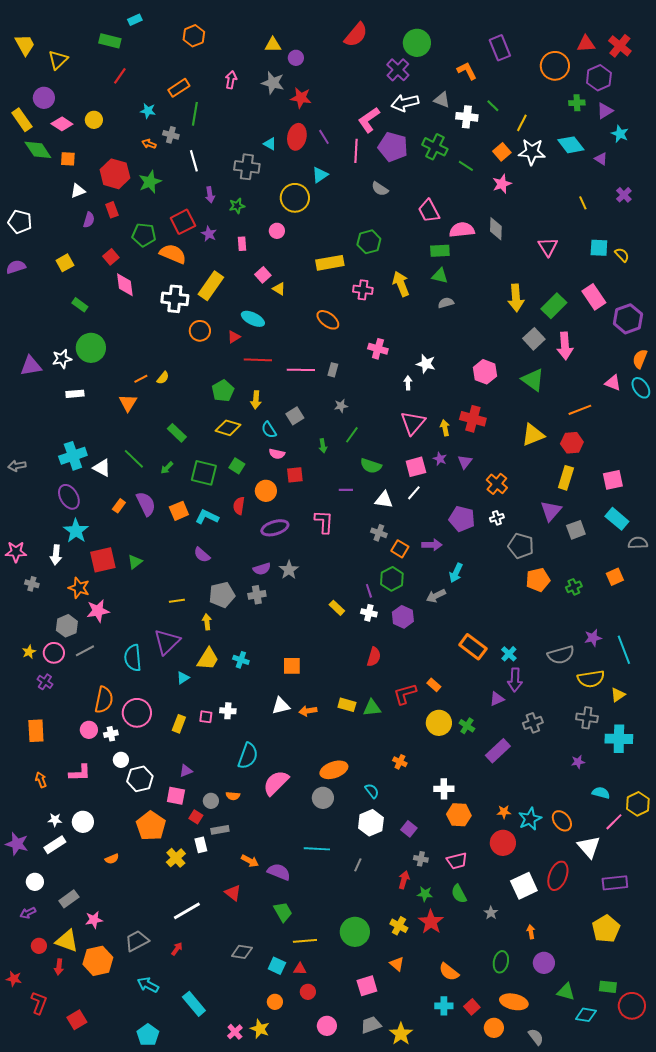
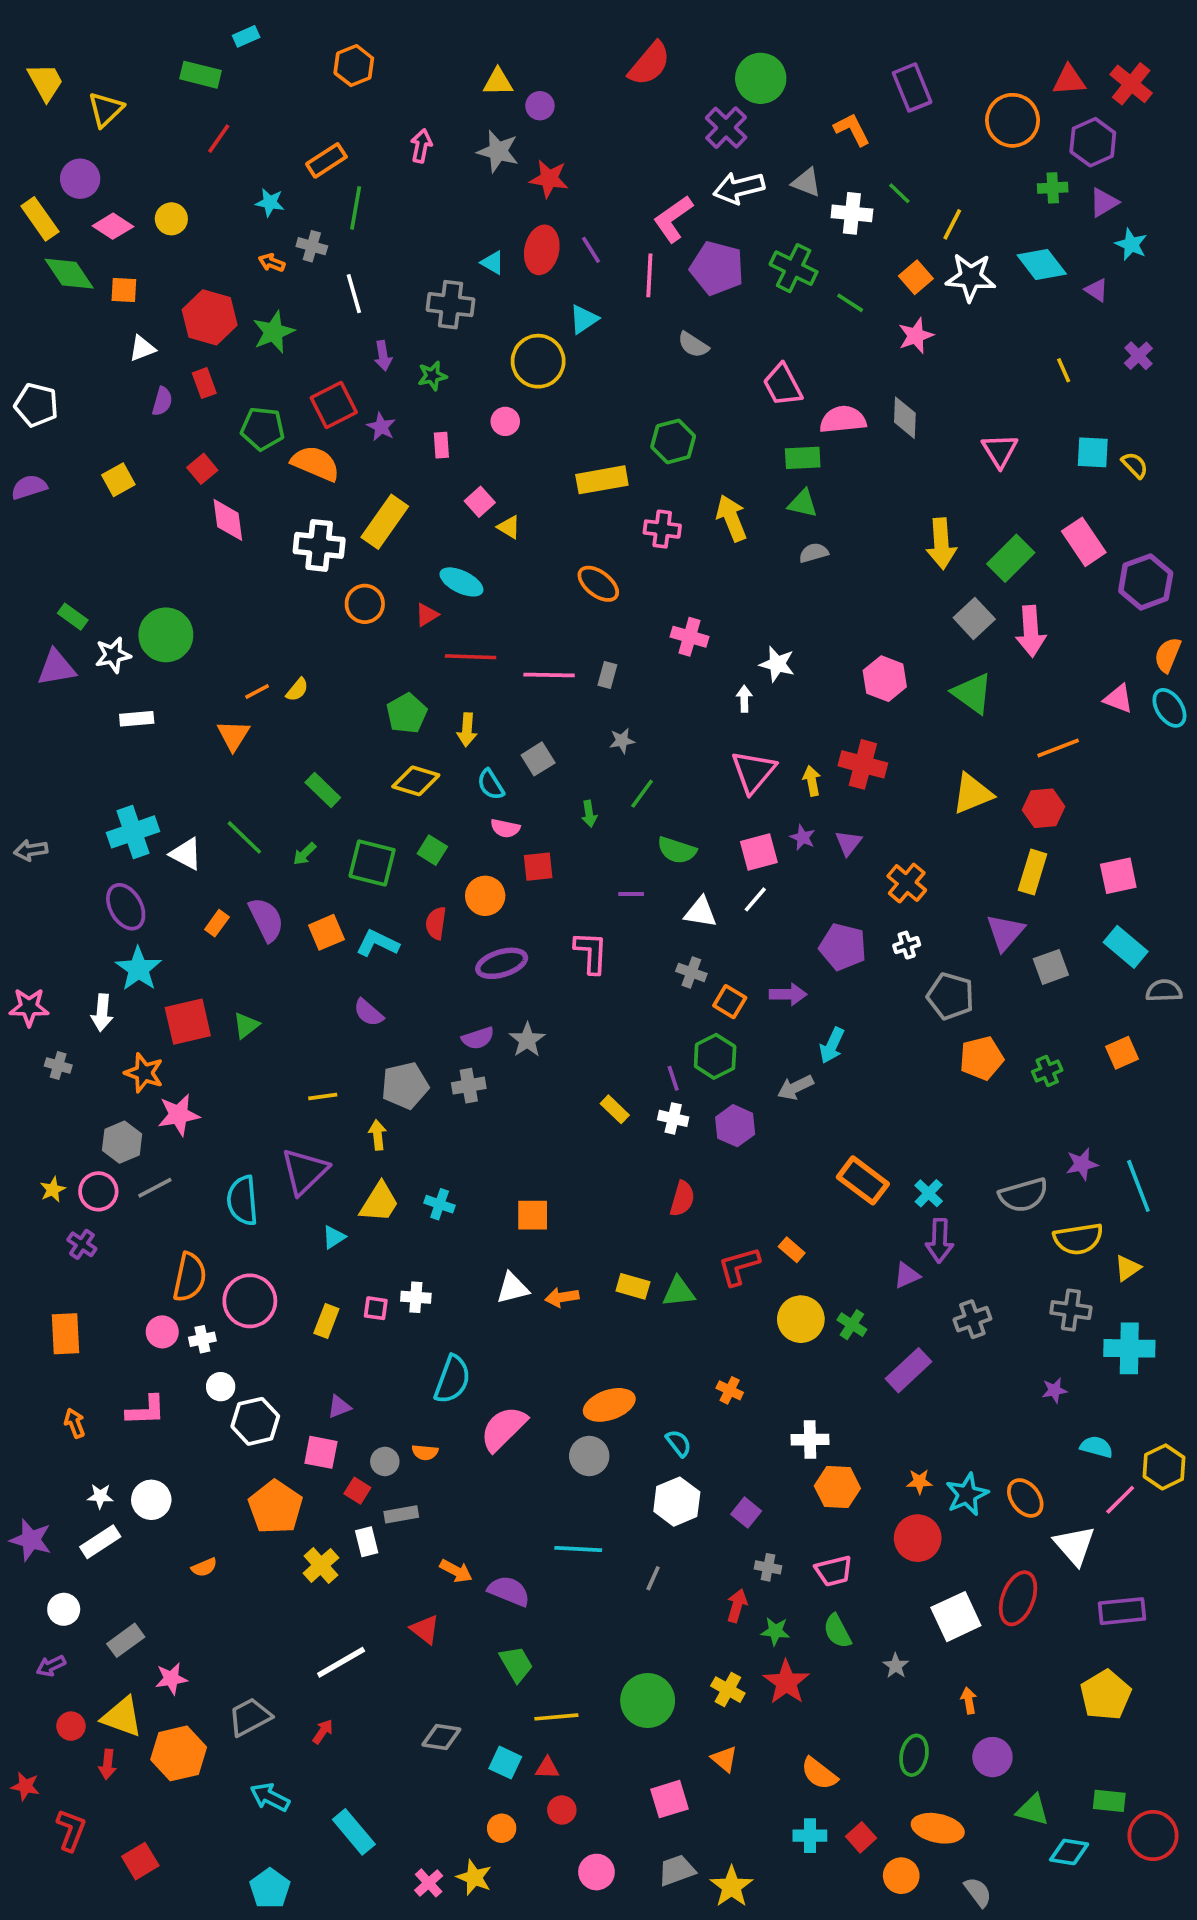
green rectangle: (80, 305) -> (73, 617), moved

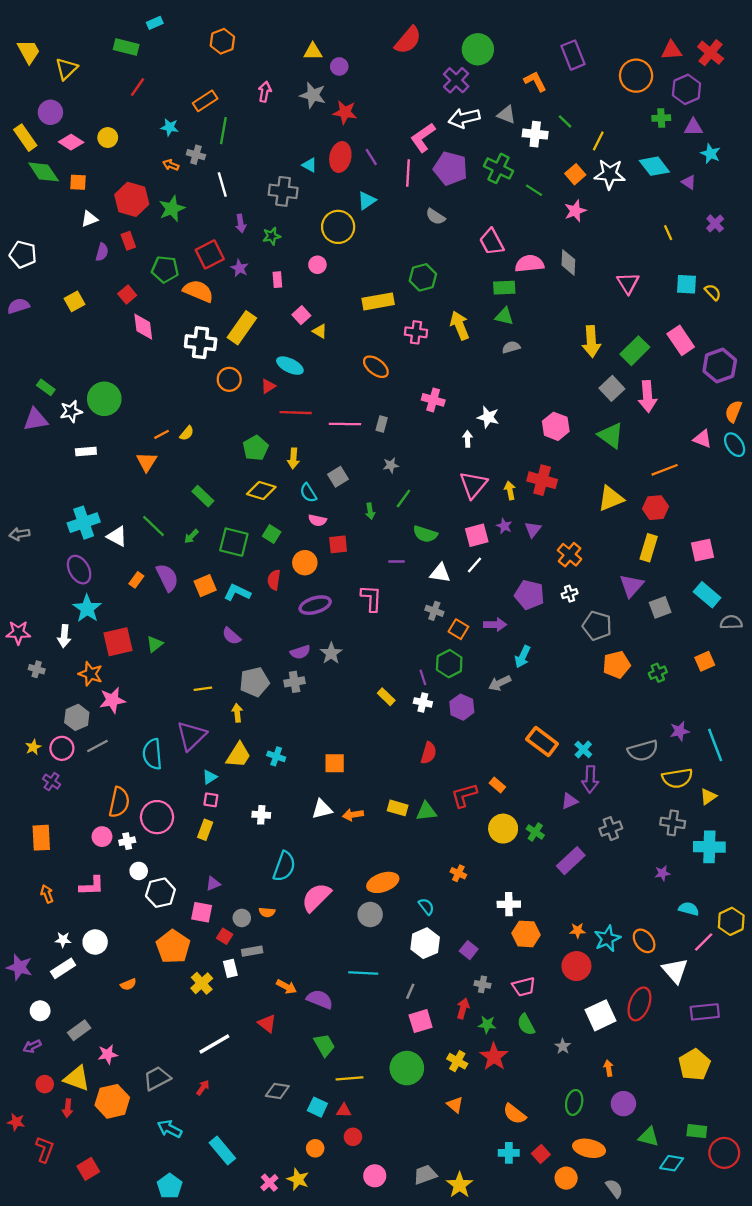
purple triangle: (1104, 202) -> (693, 127), turned 30
pink square: (376, 1308) -> (211, 800), moved
pink square: (669, 1799) -> (421, 1021), moved

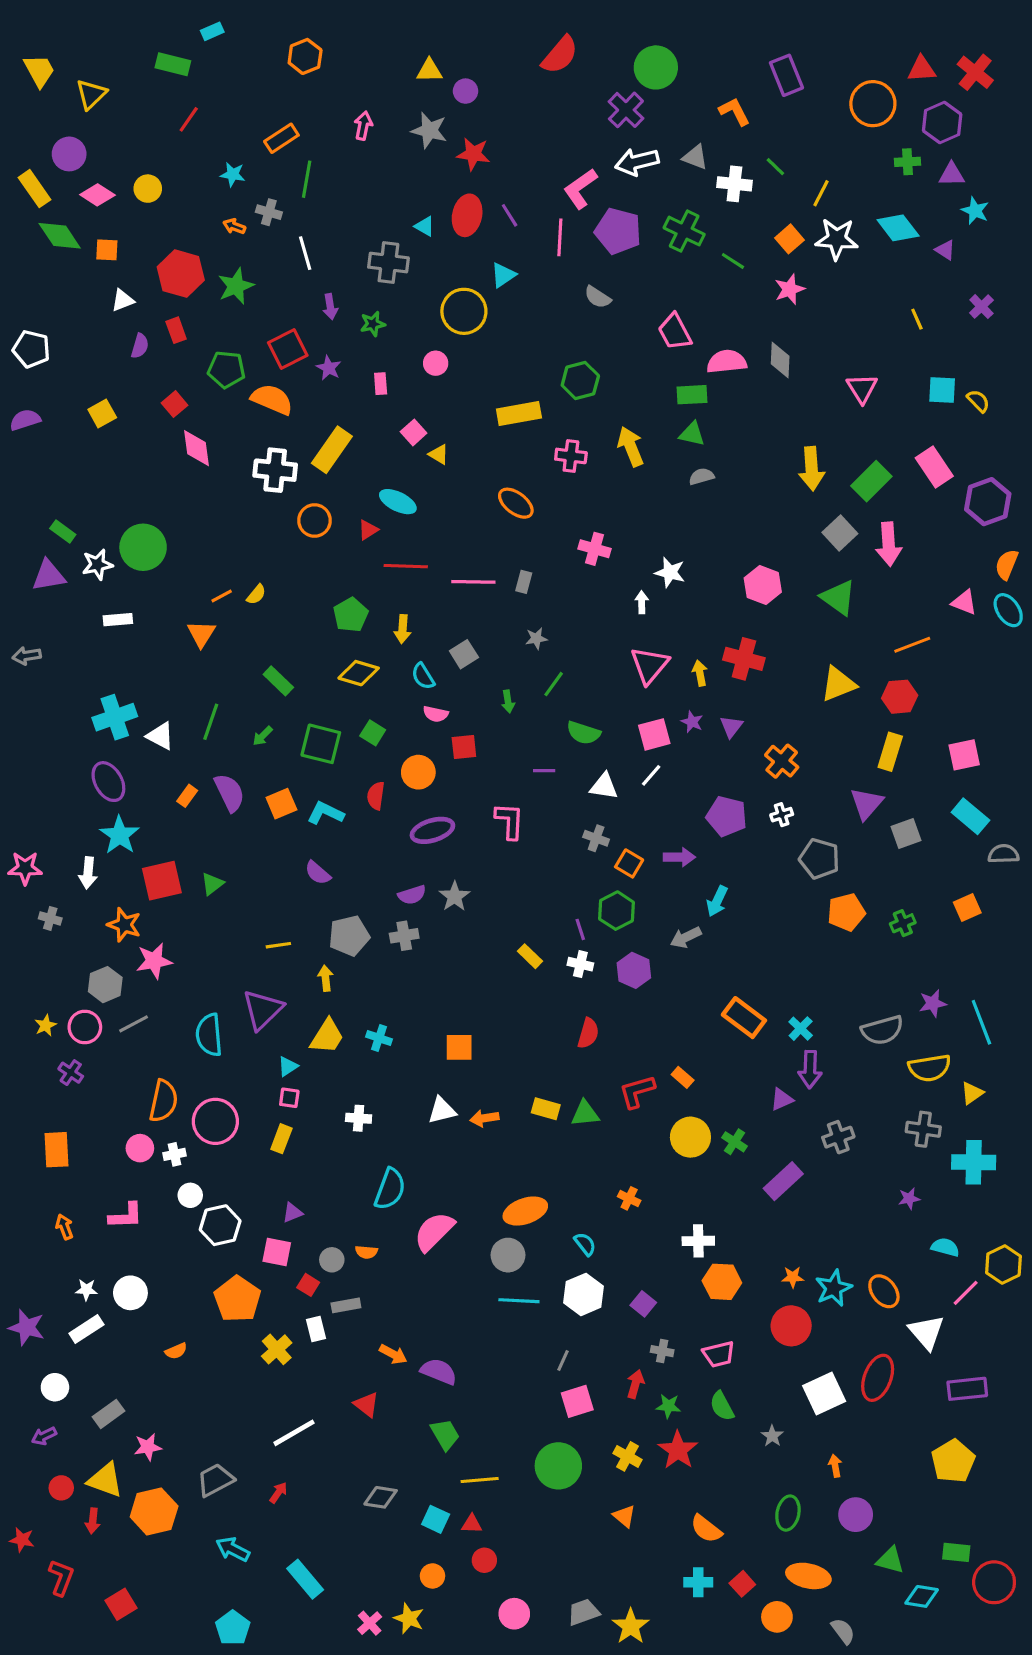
green line: (154, 526) -> (211, 722), turned 65
gray arrow: (19, 534) -> (27, 656), moved
cyan line: (363, 973) -> (519, 1301), moved

